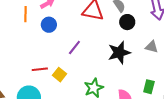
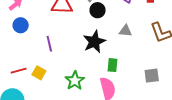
purple line: (74, 47) -> (49, 44), turned -42
green rectangle: (149, 87) -> (113, 65), moved

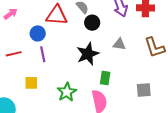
blue circle: (21, 25) -> (38, 33), moved
red line: (19, 71) -> (14, 54), moved
yellow square: (39, 73) -> (31, 83), turned -32

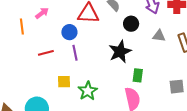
black circle: (92, 23) -> (131, 24), moved
gray triangle: (119, 44) -> (159, 36), moved
green star: (67, 92) -> (88, 91), moved

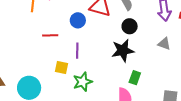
black circle: (131, 24) -> (130, 26), moved
purple line: (75, 53) -> (77, 51), moved

